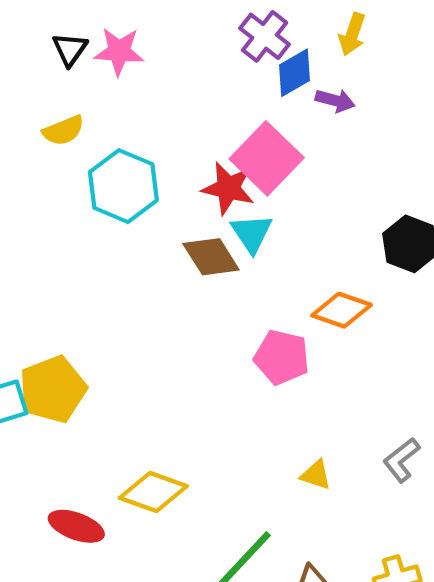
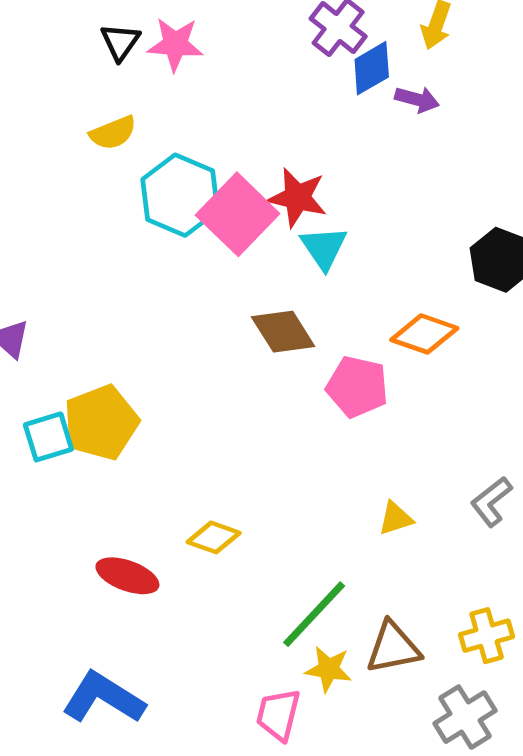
pink square: (267, 158) -> (238, 214), moved
brown diamond: (211, 257) -> (283, 332), moved
yellow triangle: (316, 475) -> (396, 518), turned -36
yellow diamond: (153, 492) -> (214, 537), size x0.7

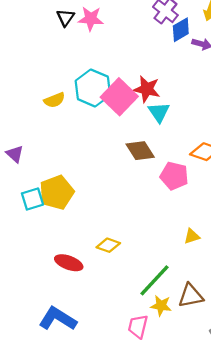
yellow semicircle: (113, 133) -> (54, 100), moved

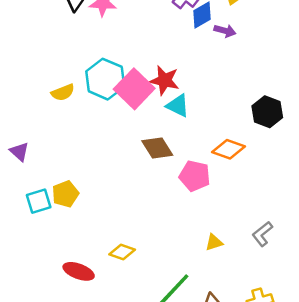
cyan triangle: (159, 112) -> (178, 106), turned -30
yellow pentagon: (57, 192) -> (65, 194), size x0.7

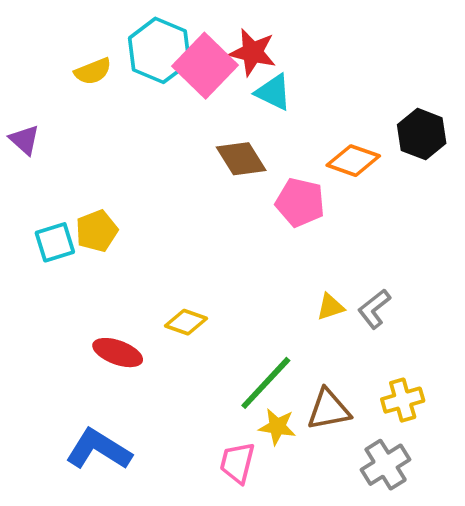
black hexagon: (267, 112) -> (422, 134), moved
purple triangle: (19, 152) -> (25, 140), moved
gray L-shape: (262, 234) -> (374, 309), moved

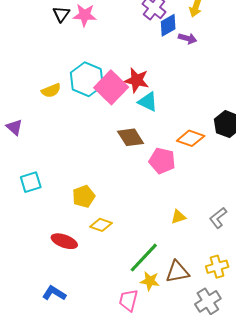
yellow pentagon: (97, 231) -> (84, 196), moved
gray L-shape: (374, 309) -> (218, 218), moved
blue L-shape: (99, 449) -> (54, 293), size x0.7

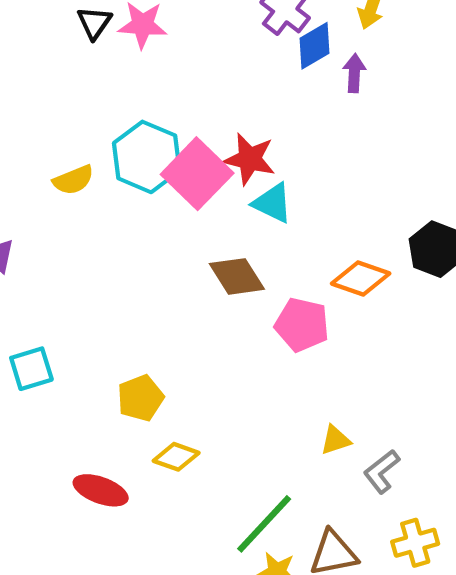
purple arrow: (188, 39) -> (354, 73), turned -102
gray L-shape: (218, 218) -> (382, 471), moved

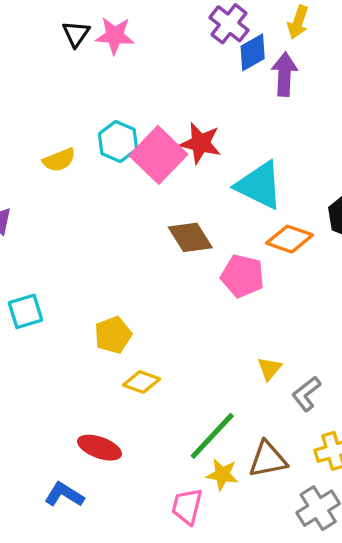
purple arrow: (354, 73) -> (285, 74), size x1.4
cyan hexagon: (147, 157) -> (118, 142), size x0.7
cyan triangle: (273, 203) -> (259, 185), moved, size x1.5
yellow triangle: (335, 440) -> (269, 369), turned -32
red ellipse: (101, 490) -> (100, 448), moved

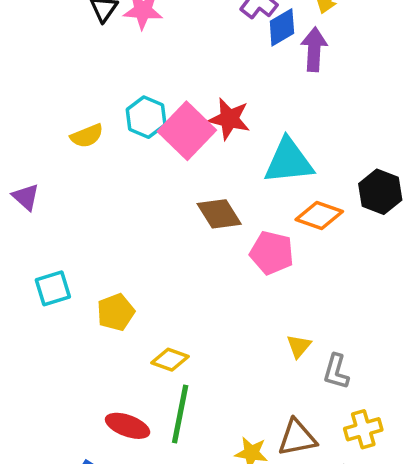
cyan triangle: (259, 185) -> (289, 161), turned -32
yellow pentagon: (113, 335) -> (116, 312), moved
gray L-shape: (306, 394) -> (336, 372), turned -36
green line: (212, 436) -> (180, 414), moved, turned -32

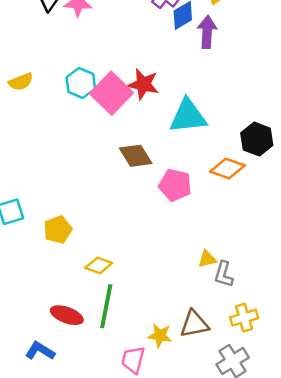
yellow semicircle: (87, 136) -> (21, 82), moved
orange diamond: (319, 216) -> (227, 168), moved
yellow triangle: (299, 346) -> (207, 259), moved, turned 36

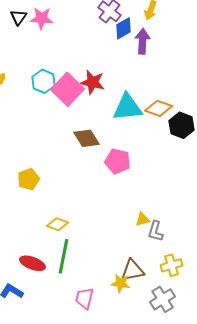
orange diamond: (227, 168) -> (158, 108), moved
yellow pentagon: (58, 230) -> (28, 179), moved
yellow star: (160, 336) -> (120, 283), moved

